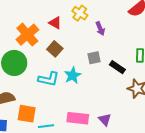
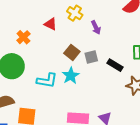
orange cross: (27, 35) -> (23, 37), size x0.6
brown square: (55, 49) -> (72, 52), moved

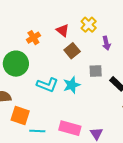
brown square: (72, 52) -> (72, 51), moved

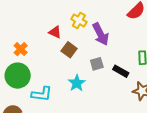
orange cross: (33, 38) -> (21, 49), moved
purple arrow: (106, 43) -> (101, 34), size x1.6
cyan L-shape: (47, 85) -> (42, 94), moved

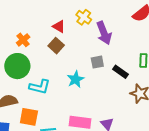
brown square: (69, 50) -> (56, 46), moved

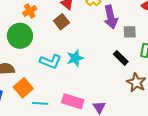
gray square: (97, 62) -> (130, 32), moved
cyan L-shape: (40, 87) -> (50, 62), moved
orange square: (29, 117) -> (23, 88), turned 30

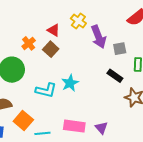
orange cross: (30, 11) -> (29, 43), moved

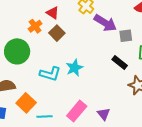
red triangle: (54, 30) -> (53, 13), moved
purple arrow: (99, 37) -> (105, 23), turned -40
pink rectangle: (74, 126) -> (77, 111), turned -60

